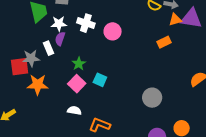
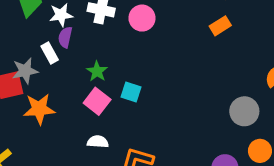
gray circle: (152, 98) -> (244, 111), moved

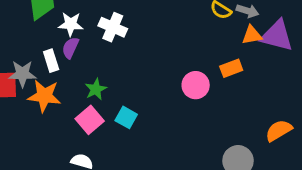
pink circle: (142, 18) -> (196, 85), moved
orange star: (39, 109) -> (44, 96), moved

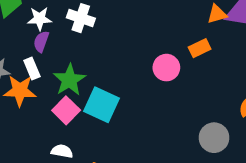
white rectangle: (51, 61) -> (32, 68), moved
green star: (96, 89) -> (69, 80), size x1.5
cyan square: (126, 117) -> (101, 105), size x1.6

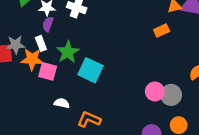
pink circle: (166, 68) -> (155, 91), moved
pink square: (66, 110) -> (48, 71), moved, turned -30

